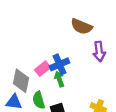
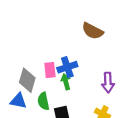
purple arrow: (99, 51) -> (108, 83), moved
pink rectangle: (43, 69) -> (50, 70), turned -63

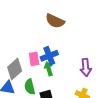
brown semicircle: (93, 31) -> (55, 21), moved
gray diamond: (27, 80) -> (15, 69), turned 35

